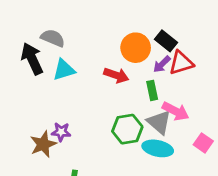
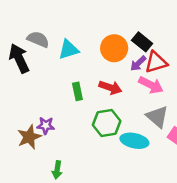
cyan triangle: (64, 70) -> (69, 49), moved
red arrow: (116, 75) -> (110, 88), moved
green rectangle: (152, 90) -> (77, 91), moved
pink arrow: (176, 111) -> (151, 85), moved
gray triangle: (159, 122) -> (157, 117), moved

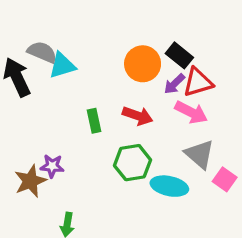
cyan triangle: (69, 49) -> (62, 65), moved

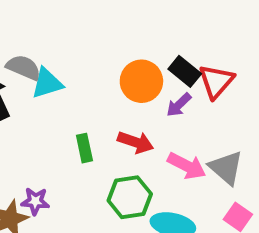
red triangle: (198, 82) -> (216, 81), moved, turned -32
pink arrow: (191, 112) -> (187, 166), moved
gray triangle: (200, 154) -> (226, 168), moved

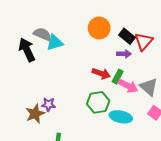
orange circle: (141, 81) -> (99, 28), moved
purple arrow: (179, 105) -> (124, 54), turned -136
green rectangle: (84, 148) -> (118, 77), moved, turned 40

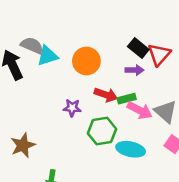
orange circle: (99, 28) -> (86, 61), moved
green rectangle: (118, 77) -> (127, 99), turned 48
purple star: (49, 104) -> (72, 108), moved

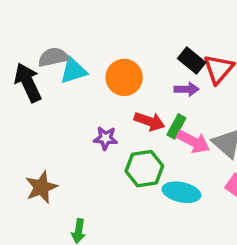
gray semicircle: (32, 45) -> (53, 57), turned -35
green rectangle: (127, 99) -> (176, 126), turned -48

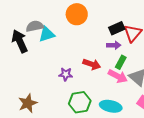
black rectangle: (192, 61) -> (117, 28), turned -63
orange circle: (124, 77) -> (77, 14), moved
green rectangle: (176, 126) -> (121, 62), moved
green hexagon: (144, 169) -> (80, 102), moved

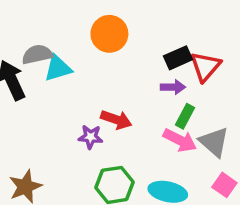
red arrow: (92, 64) -> (116, 120), moved

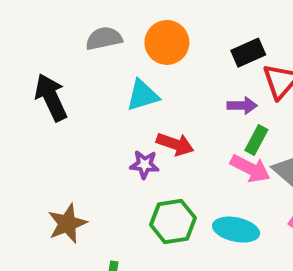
gray semicircle: (37, 54) -> (104, 38), moved
black rectangle: (178, 58) -> (248, 53), moved
cyan triangle: (58, 68) -> (142, 95), moved

